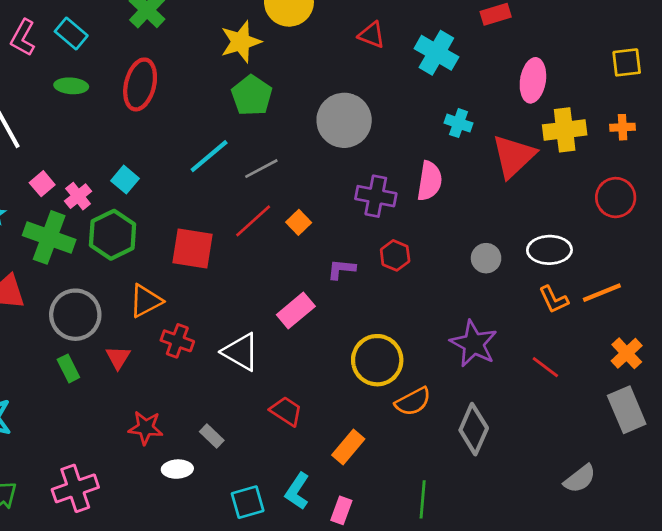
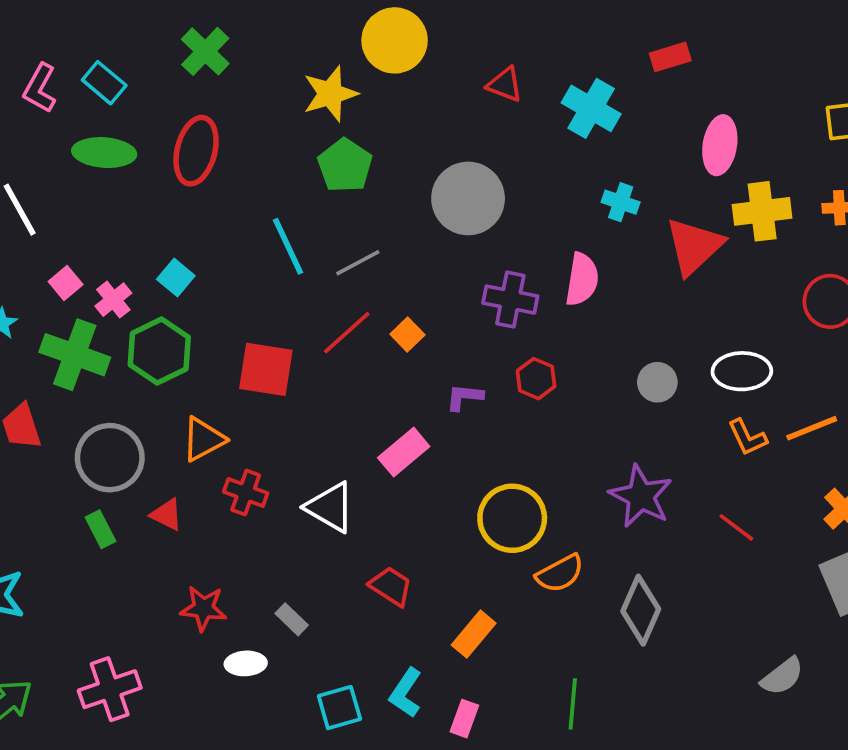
green ellipse: (71, 86) -> (104, 153), size x1.4
cyan line: (209, 156) -> (288, 246), turned -75
red triangle: (118, 357) -> (167, 515), turned -36

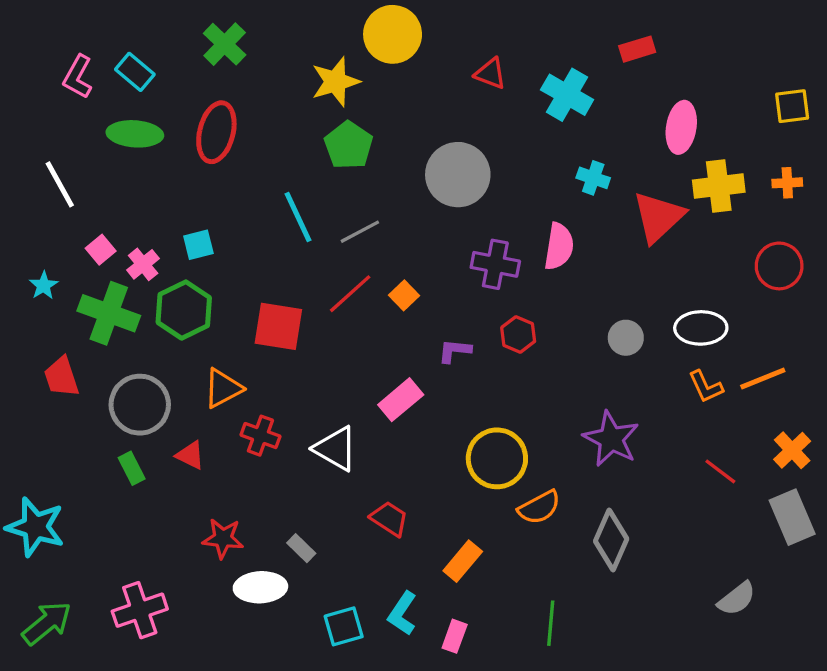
cyan square: (176, 278) -> (198, 245), turned 36
red line: (736, 527) -> (720, 471), moved
white ellipse: (246, 663) -> (260, 587), size x1.4

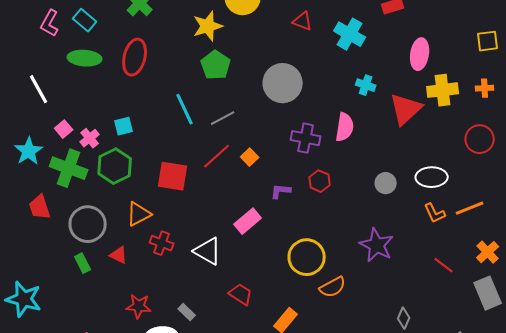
cyan star: (44, 286) -> (29, 151), size x1.6
gray diamond: (611, 540) -> (404, 318), moved, size x0.6

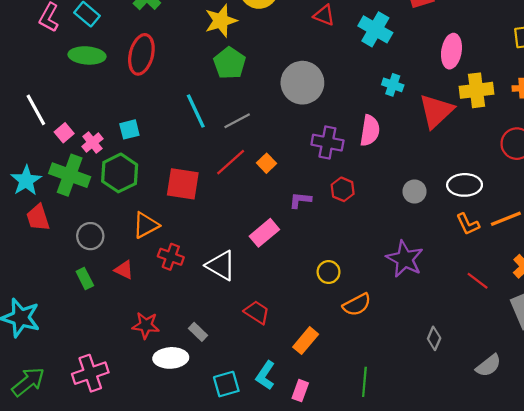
white line: (39, 89) -> (36, 110), moved
cyan star: (29, 151) -> (26, 181), moved
gray circle: (88, 224) -> (90, 236), size x0.7
yellow circle: (307, 257) -> (329, 272), size x0.6

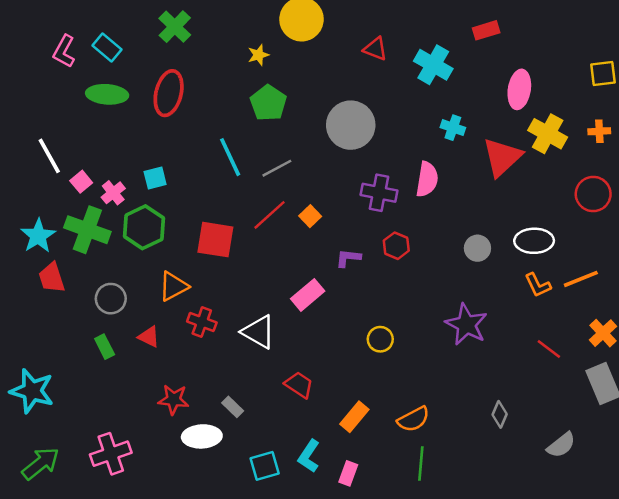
yellow star: (221, 21) -> (258, 55), size x0.6
yellow cross: (476, 90) -> (548, 134), turned 36
orange semicircle: (357, 305) -> (413, 419), moved

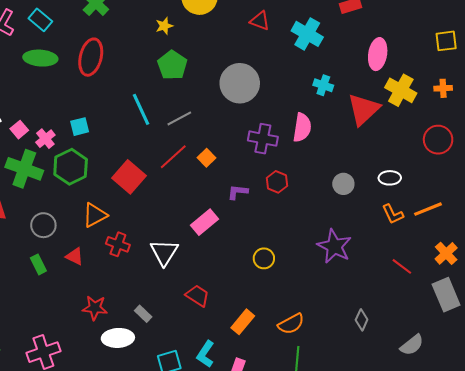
red square: (215, 240) -> (129, 177), turned 32
white ellipse: (534, 241) -> (390, 178), size x0.7
white triangle: (258, 332) -> (164, 252), turned 32

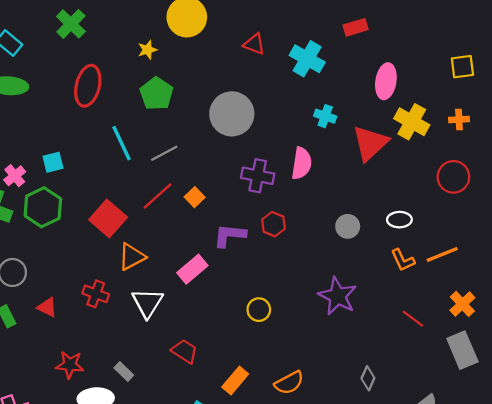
red ellipse: (91, 57) -> (88, 86), moved
purple L-shape: (238, 192) -> (230, 235), size x1.4
orange triangle: (95, 215) -> (132, 257), moved

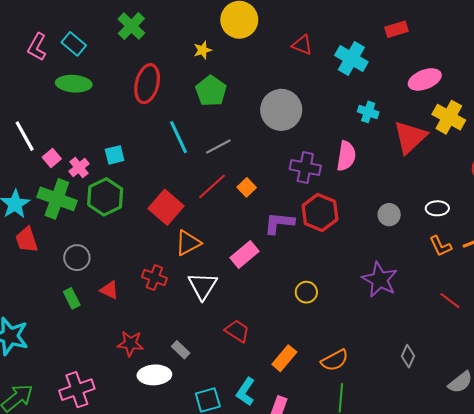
pink ellipse: (386, 81) -> (425, 79), turned 60
red hexagon: (273, 224) -> (320, 213), size x1.6

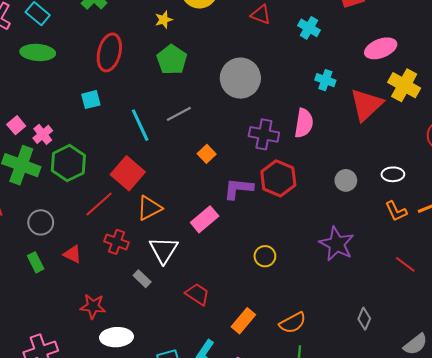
cyan cross: (351, 59) -> (309, 28), size x0.7
cyan line: (179, 137) -> (140, 125), moved
cyan square: (115, 155) -> (91, 100), moved
red line: (212, 186) -> (99, 204), moved
gray rectangle: (181, 350) -> (142, 279), moved

